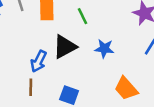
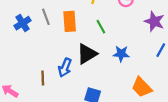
brown line: (31, 87) -> (43, 78), moved

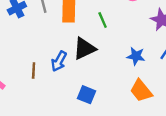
blue star: (121, 54) -> (136, 56), moved

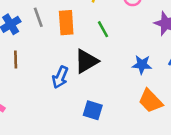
brown line: (34, 70) -> (16, 60), moved

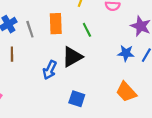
gray line: (38, 17) -> (30, 29), moved
blue star: (142, 65) -> (126, 53), moved

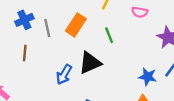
orange rectangle: (56, 24) -> (76, 25), turned 30
blue star: (126, 53) -> (148, 77), moved

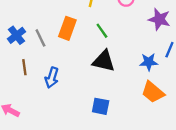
black triangle: (90, 63) -> (104, 61), moved, turned 50
blue arrow: (64, 75) -> (52, 78), moved

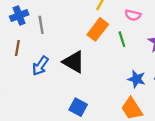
orange rectangle: (67, 28) -> (98, 29), moved
green line: (102, 31) -> (122, 39), moved
black triangle: (104, 61) -> (74, 62), moved

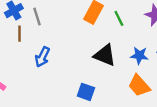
brown line: (17, 48) -> (19, 34), moved
black triangle: (74, 62) -> (105, 55), moved

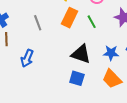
gray line: (37, 16) -> (38, 23), moved
blue square: (86, 92) -> (77, 78), moved

